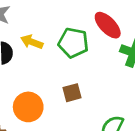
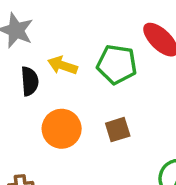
orange circle: (28, 107) -> (62, 129), moved

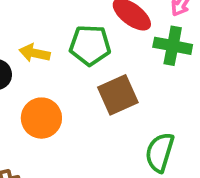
brown square: (118, 130) -> (118, 95), moved, size x1.5

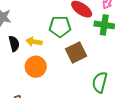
yellow arrow: (34, 53) -> (34, 42), moved

